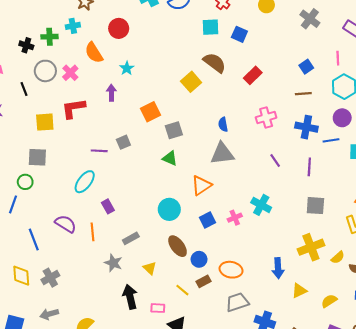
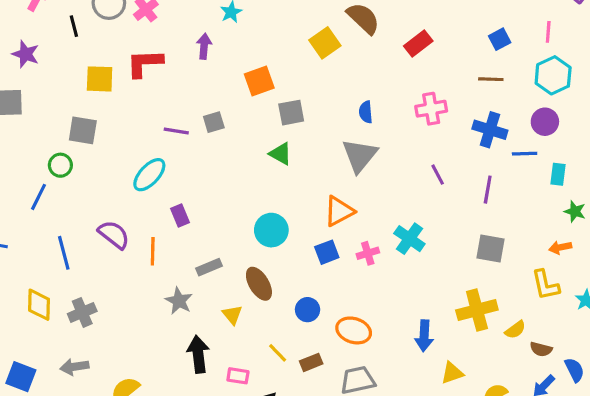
gray triangle: (222, 154) -> (360, 156), turned -50
orange triangle: (201, 185) -> (339, 211), moved
brown ellipse: (178, 246) -> (259, 284), moved
brown rectangle: (204, 281) -> (311, 362), moved

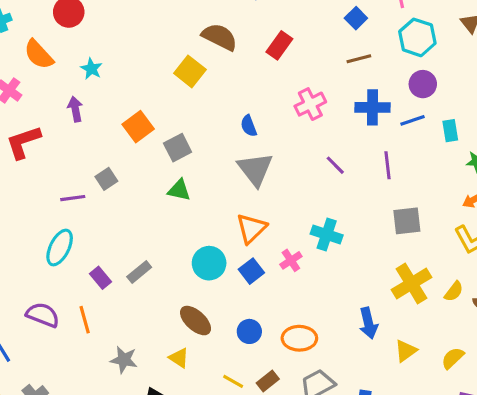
cyan circle: (271, 230) -> (209, 263), moved
gray rectangle: (209, 267) -> (139, 272), moved

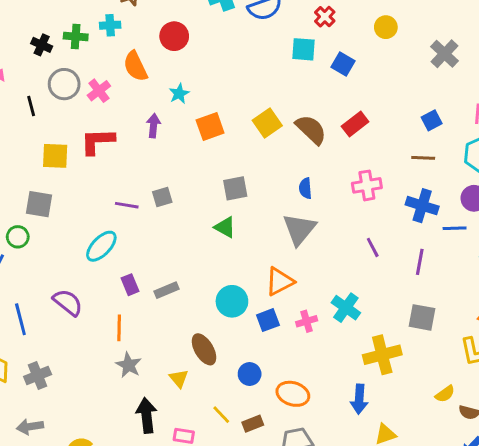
brown semicircle: (220, 37) -> (311, 129), moved
orange square: (138, 127) -> (210, 126), moved
yellow cross: (411, 284) -> (382, 355), moved
orange line: (85, 320) -> (119, 328), moved

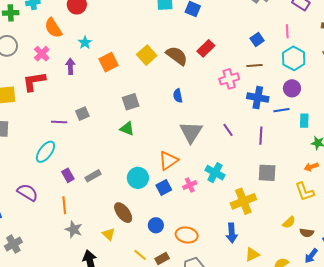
pink cross: (99, 91) -> (42, 54), moved
pink cross: (367, 185) -> (229, 79), moved
gray triangle: (299, 229) -> (191, 132), moved

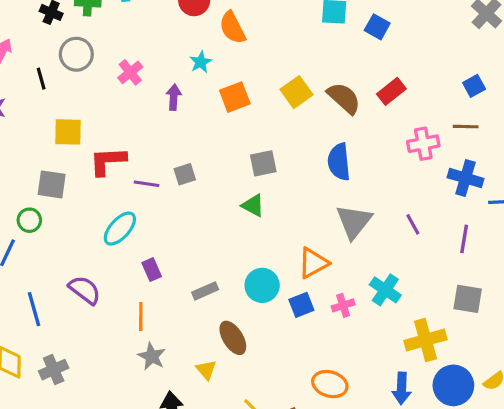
orange semicircle: (53, 28) -> (232, 28), moved
red L-shape: (34, 81) -> (108, 161), moved
blue semicircle: (178, 96) -> (339, 162), size x1.6
gray rectangle: (93, 176) -> (205, 291), moved
blue circle: (156, 225) -> (453, 385), moved, size x1.6

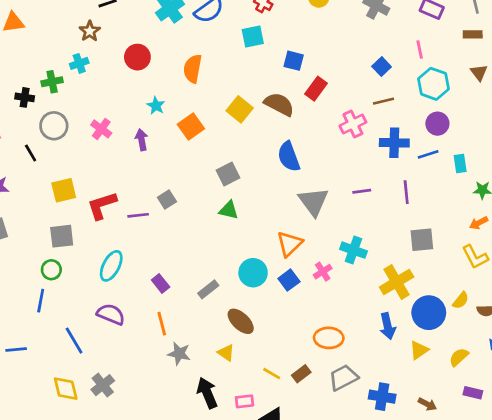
blue square: (377, 27) -> (294, 61), moved
orange semicircle: (232, 28) -> (193, 69), moved, turned 52
purple line: (413, 224) -> (362, 191), turned -54
cyan ellipse: (120, 229) -> (111, 266), moved

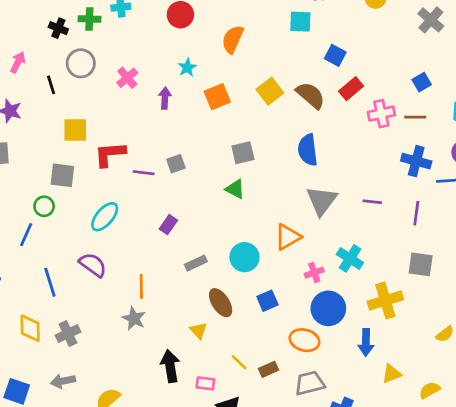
pink cross: (353, 124) -> (381, 114), moved
blue square: (289, 280) -> (267, 301), moved
purple rectangle: (161, 284) -> (168, 225), moved, turned 60
blue circle: (429, 313) -> (328, 308), moved
gray star: (179, 354) -> (134, 318), moved

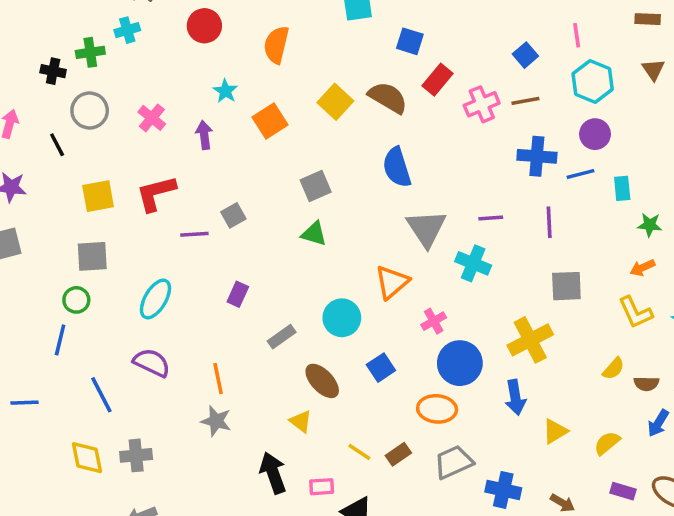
red L-shape: (110, 154) -> (156, 193), moved
cyan cross: (350, 258) -> (473, 263), moved
gray cross: (68, 334) -> (136, 455), turned 30

